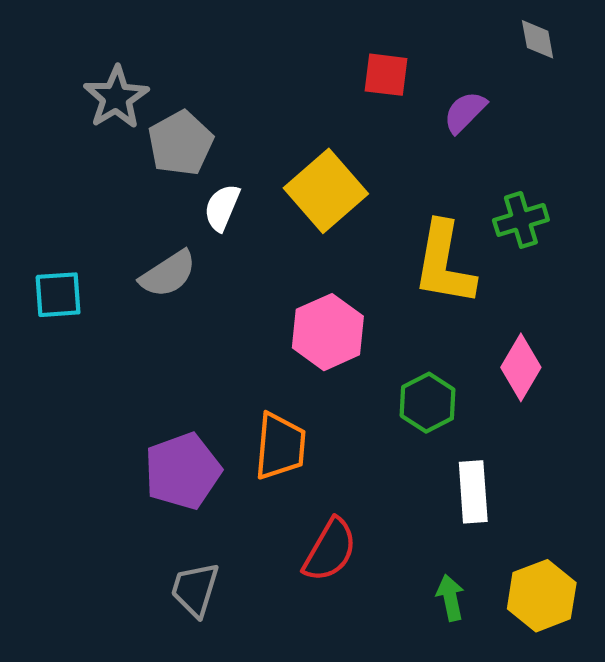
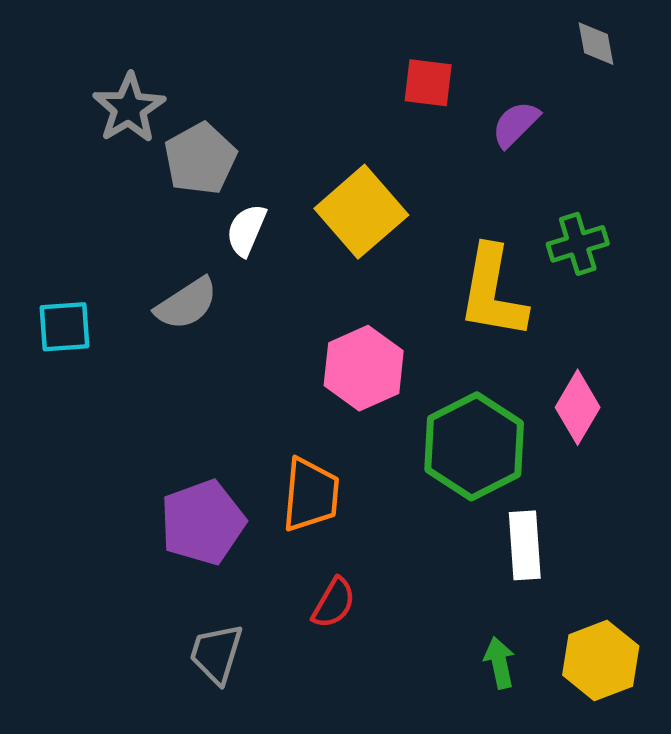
green hexagon: (428, 403) -> (474, 446), size x1.6
red semicircle: (330, 550) -> (334, 603), moved, size x0.7

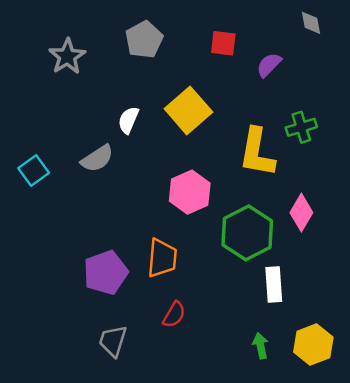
gray pentagon: (200, 159) -> (144, 40), moved
cyan square: (64, 327) -> (34, 170), turned -32

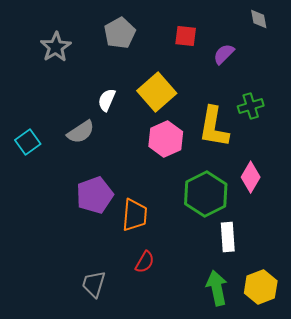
pink hexagon: (190, 192) -> (166, 139), moved
purple pentagon: (106, 273) -> (95, 195), moved
green arrow: (261, 346) -> (217, 288), size x1.6

